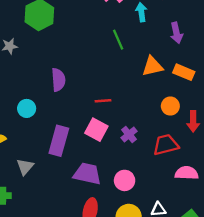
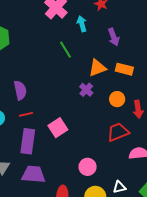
red line: (103, 101) -> (26, 114), moved
pink square: (96, 130) -> (58, 128), turned 36
purple cross: (129, 134) -> (86, 90), moved
purple trapezoid: (87, 174) -> (33, 174), moved

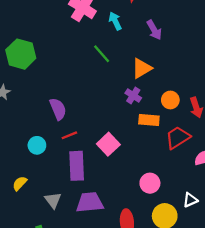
orange rectangle: (124, 69) -> (149, 120), moved

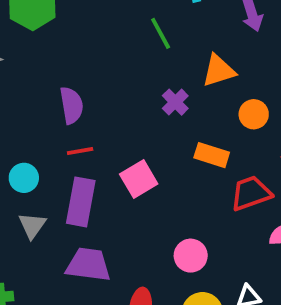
purple cross: (133, 96) -> (175, 102), moved
orange circle: (170, 100) -> (254, 114), moved
cyan circle: (37, 145) -> (24, 178), moved
gray triangle: (53, 200) -> (32, 225), moved

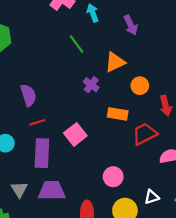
gray triangle: (32, 225) -> (19, 190), moved

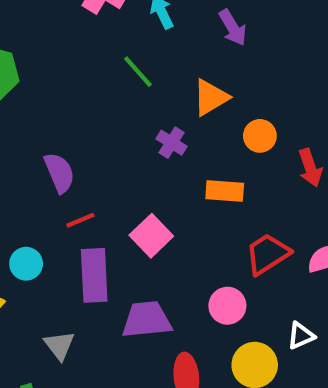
red trapezoid: (145, 134) -> (268, 254), moved
purple trapezoid: (52, 191) -> (147, 320), moved

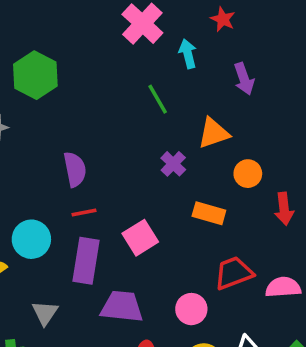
cyan circle: (26, 264) -> (31, 239), size x1.4

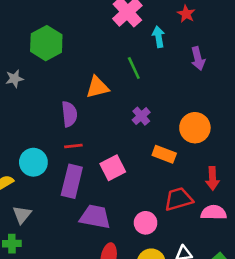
orange triangle: (214, 133) -> (97, 87), moved
orange circle: (248, 174) -> (195, 128), size x1.5
red arrow: (284, 209) -> (212, 178), moved
gray triangle: (45, 313) -> (22, 215), moved

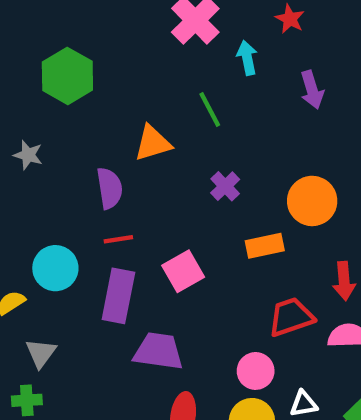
gray star: (15, 79) -> (28, 155), moved, turned 30
orange rectangle: (164, 154) -> (265, 246), turned -30
pink circle: (146, 223) -> (256, 371), moved

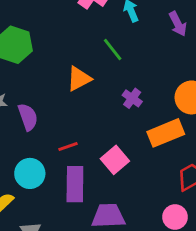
purple semicircle: (110, 188) -> (28, 117), moved
orange rectangle: (265, 246) -> (166, 133), size x1.4

